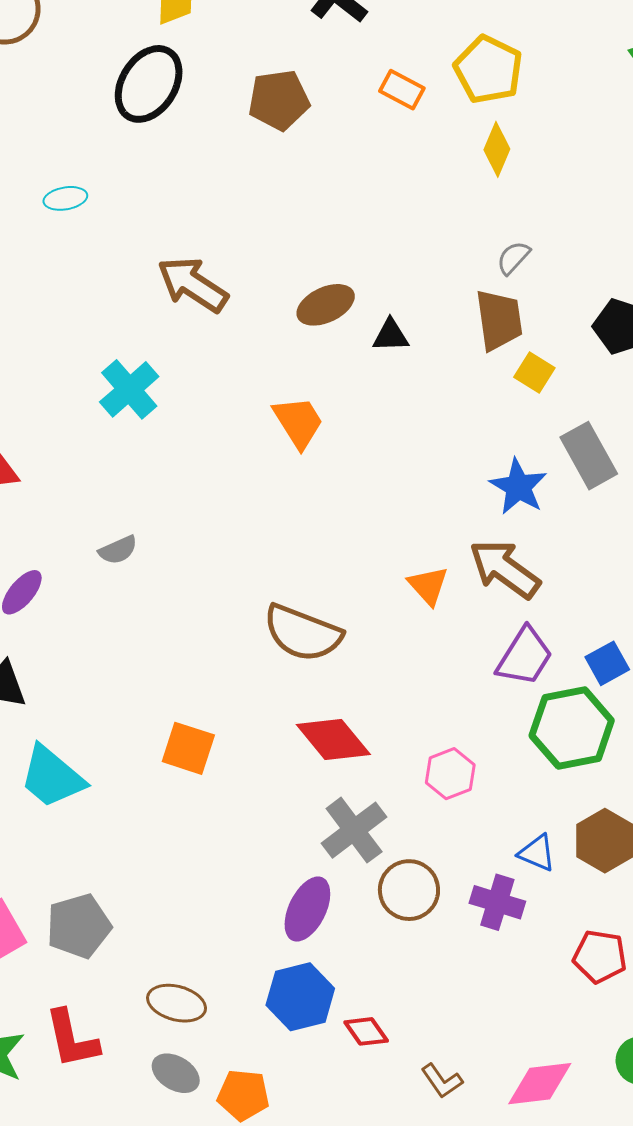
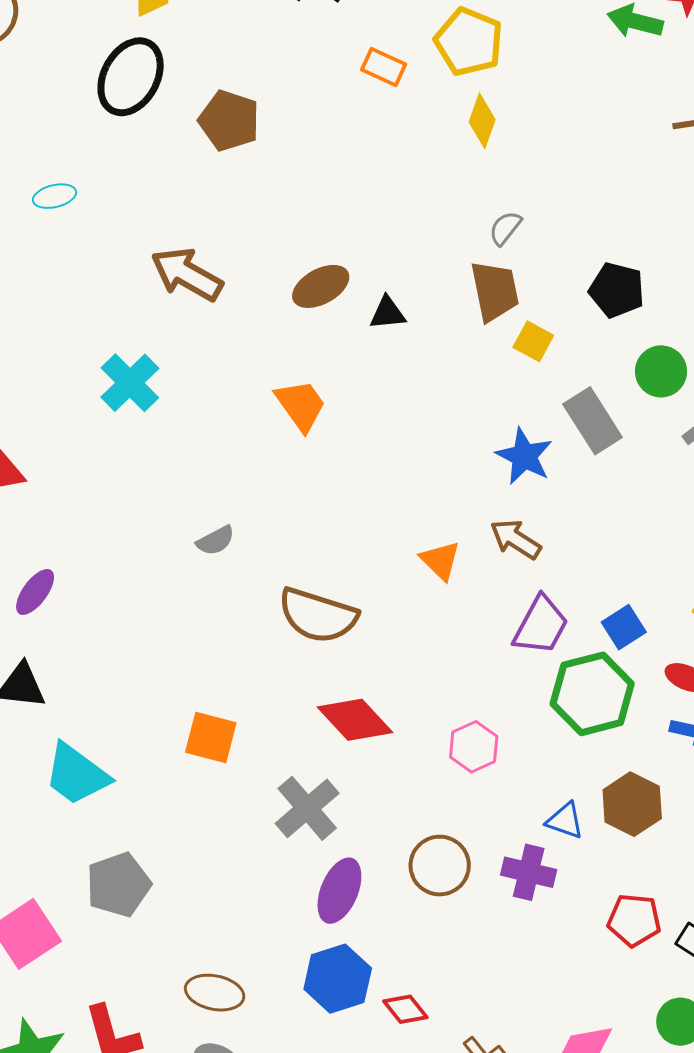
brown pentagon: (279, 100) -> (229, 121), moved, turned 30
gray semicircle: (118, 550) -> (216, 541), moved
brown arrow: (505, 569) -> (516, 539), size x0.7
gray cross: (354, 830) -> (307, 808), moved
gray pentagon: (79, 926) -> (118, 885), moved

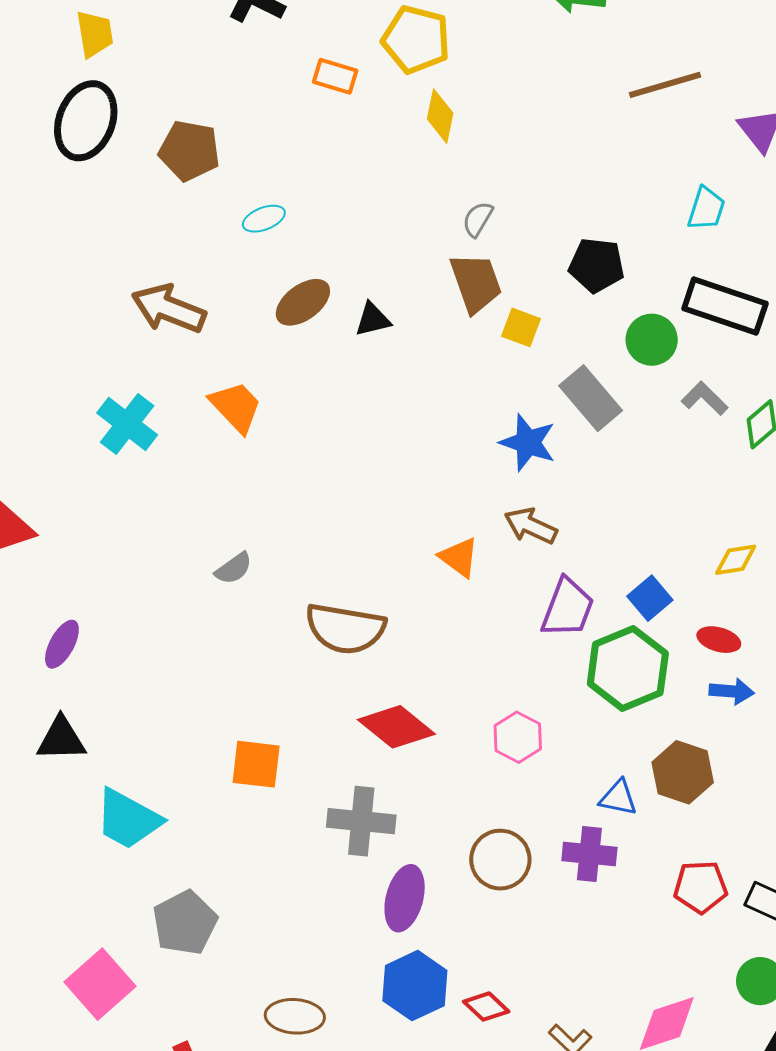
cyan ellipse: (55, 196) -> (264, 219), moved
orange trapezoid: (301, 405) -> (236, 407), moved
gray cross: (307, 808) -> (361, 821), turned -36

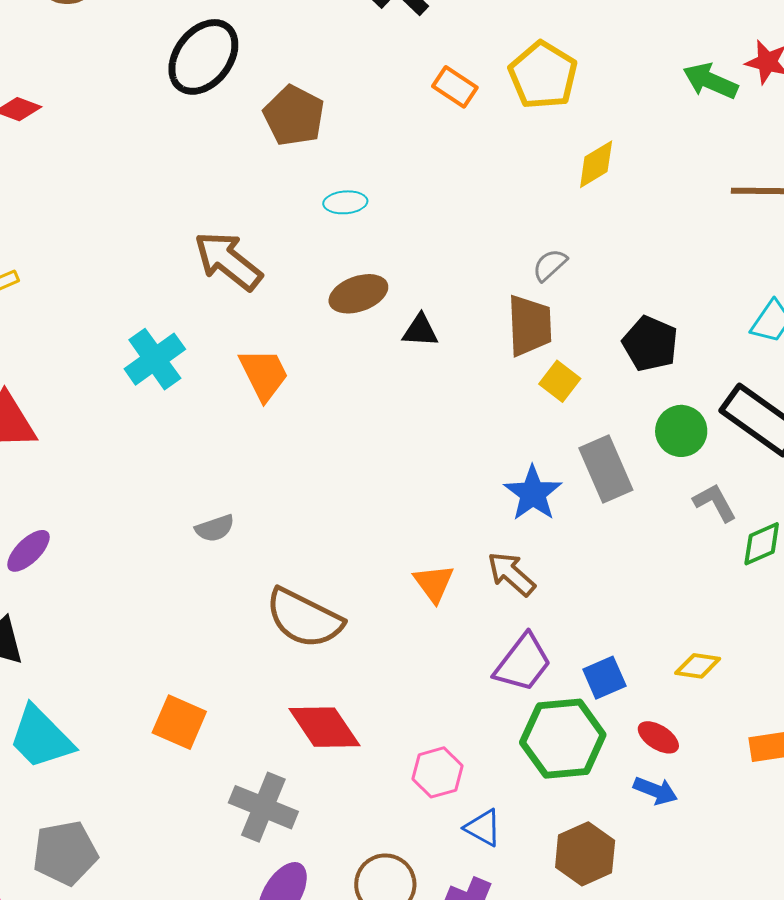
yellow diamond: (440, 116) -> (596, 164), moved, turned 30
blue triangle: (618, 798) -> (483, 828), moved

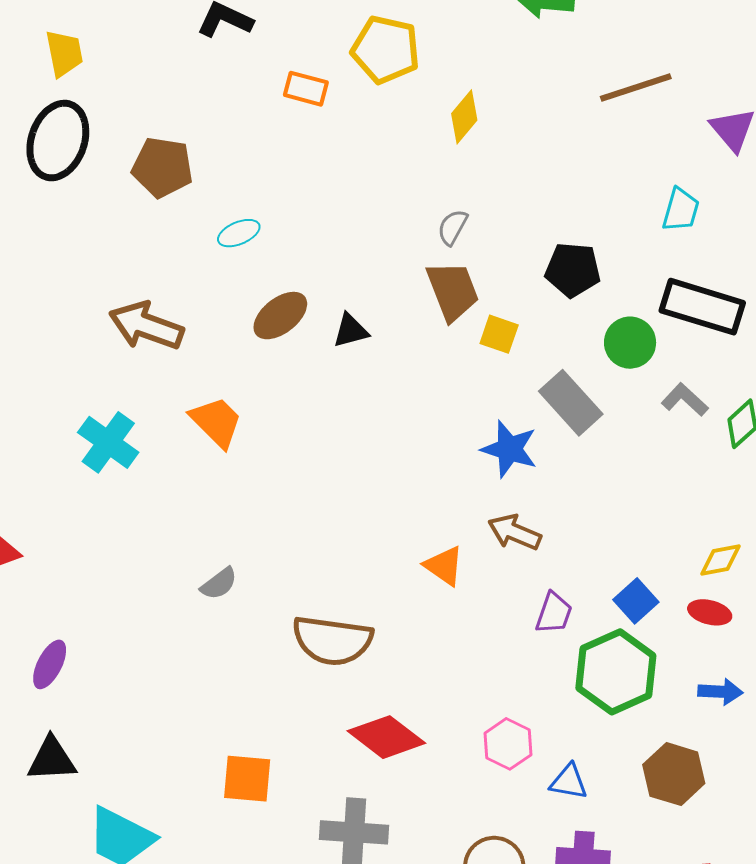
purple trapezoid: (523, 663) -> (554, 613), size x0.7
red ellipse: (658, 737) -> (710, 612), moved

